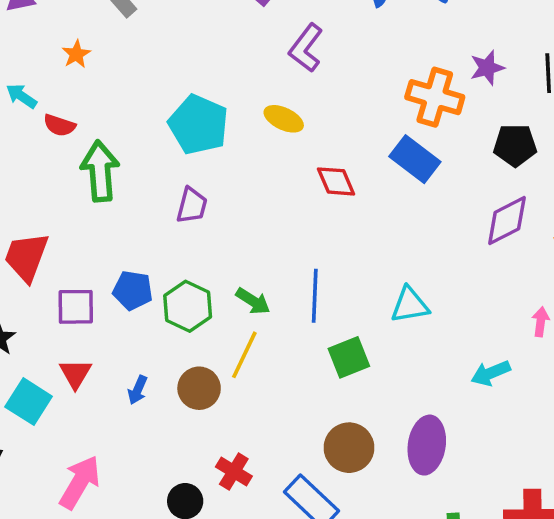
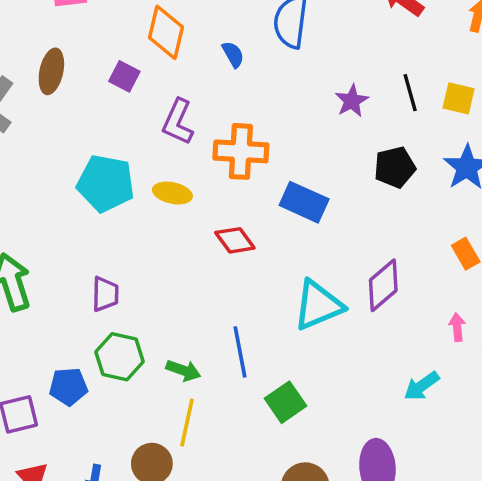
orange cross: (435, 97) -> (241, 151), moved
cyan pentagon: (198, 125) -> (106, 183), moved
purple diamond: (507, 221) -> (383, 285), moved
cyan triangle: (410, 305) -> (318, 305), moved, size x1.4
green hexagon: (188, 306) -> (120, 357), moved

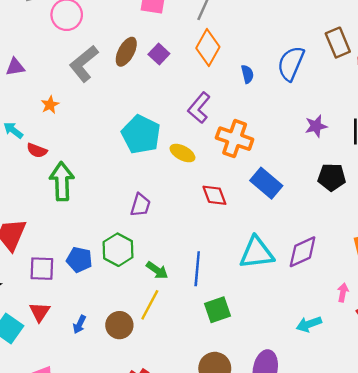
purple square: (124, 76) -> (159, 54), moved
purple trapezoid: (105, 294) -> (140, 205), moved

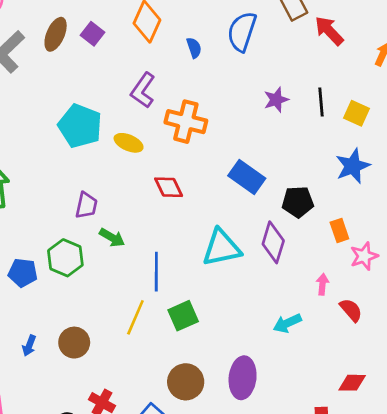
black pentagon: (332, 177) -> (298, 202), moved
blue rectangle: (266, 183) -> (247, 177), moved
purple diamond: (303, 252) -> (273, 242), turned -44
green arrow: (157, 270) -> (112, 238), moved
yellow line: (150, 305) -> (135, 317), moved

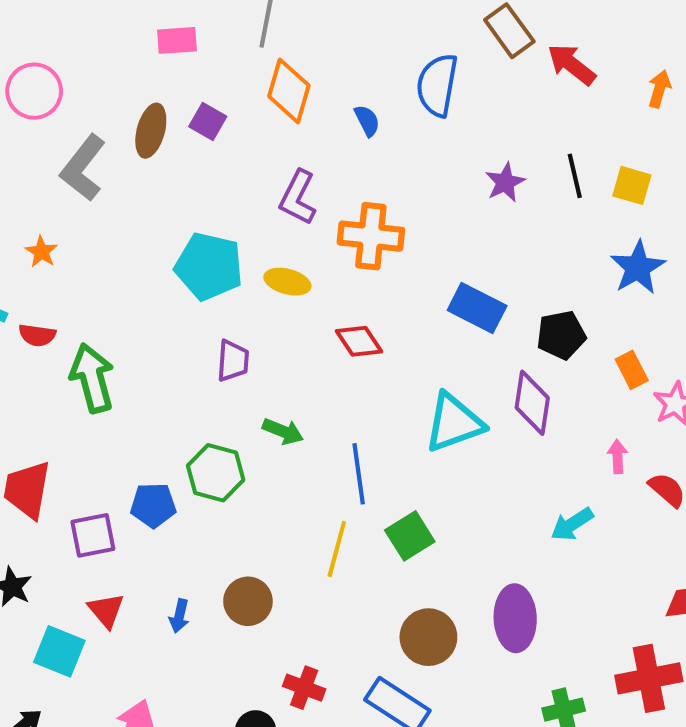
purple trapezoid: (86, 205) -> (233, 361), moved

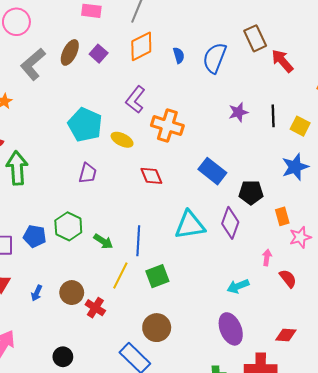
orange diamond: (289, 91) -> (141, 46), turned 36
blue semicircle: (367, 121) -> (179, 55), moved
green arrow: (283, 431) -> (103, 241), moved
purple ellipse: (515, 618) -> (231, 329), moved, turned -32
red cross: (304, 688) -> (95, 308), moved

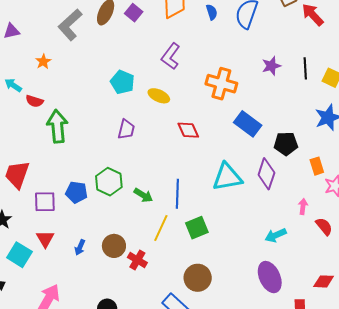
cyan pentagon: (85, 125) -> (122, 82), size x0.7
orange cross: (167, 126) -> (221, 84), moved

